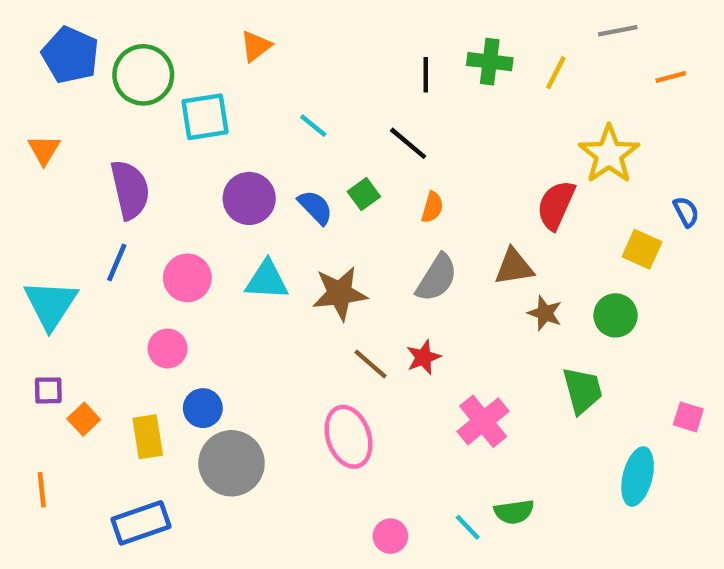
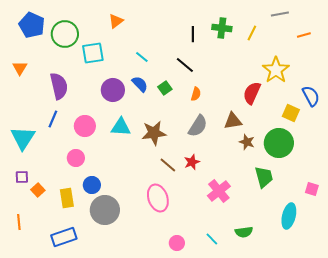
blue semicircle: (315, 207) -> (140, 84), moved
blue semicircle: (686, 212) -> (311, 96), size x1.5
green circle: (616, 315) -> (279, 143), size x1.5
green semicircle: (514, 512) -> (244, 232), moved

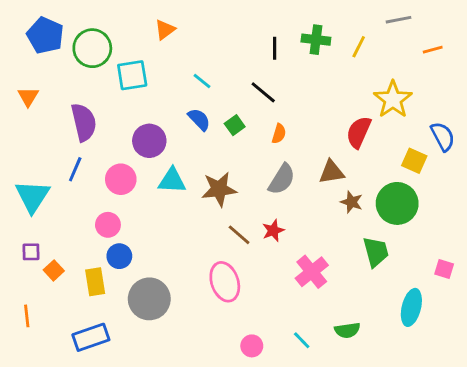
purple circle: (113, 90) -> (149, 141), moved
blue circle: (92, 185) -> (119, 256), moved

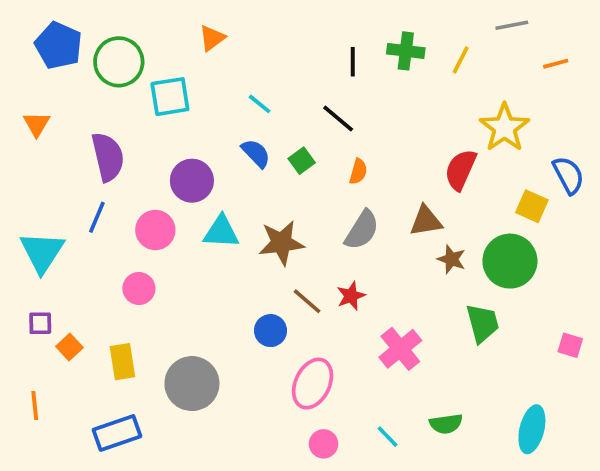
blue circle: (119, 256) -> (271, 331), moved
pink ellipse: (225, 282) -> (313, 384), moved, turned 45
cyan ellipse: (411, 307) -> (532, 429), moved

